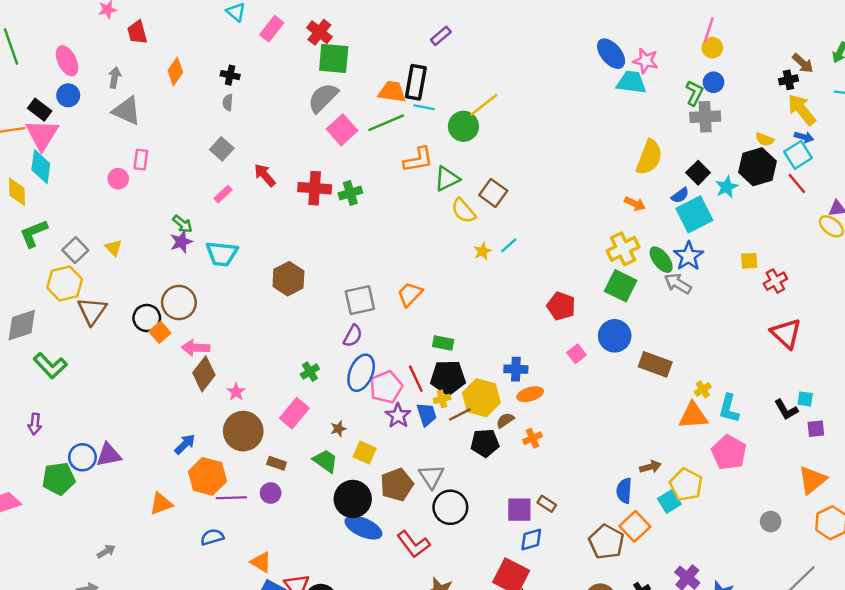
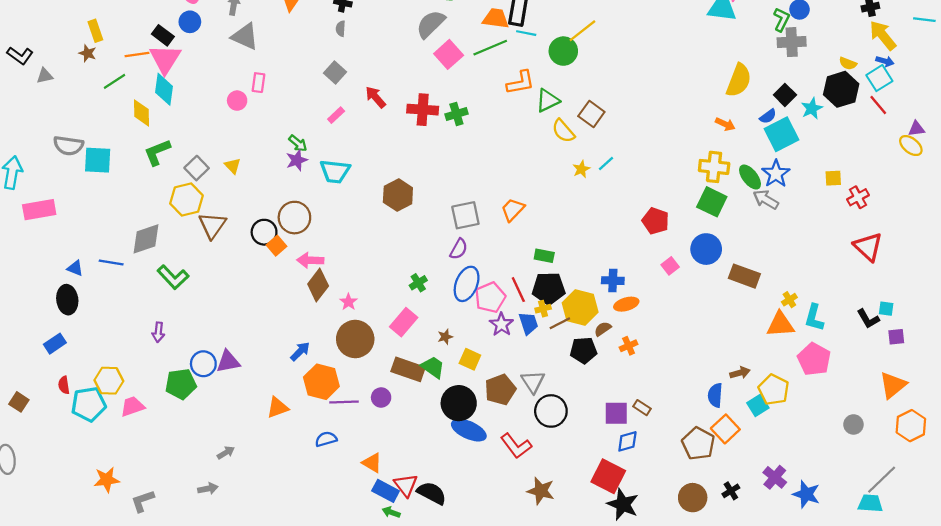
yellow cross: (623, 249) -> (714, 167), turned 32
brown rectangle: (277, 463) -> (408, 369), moved, size x1.8

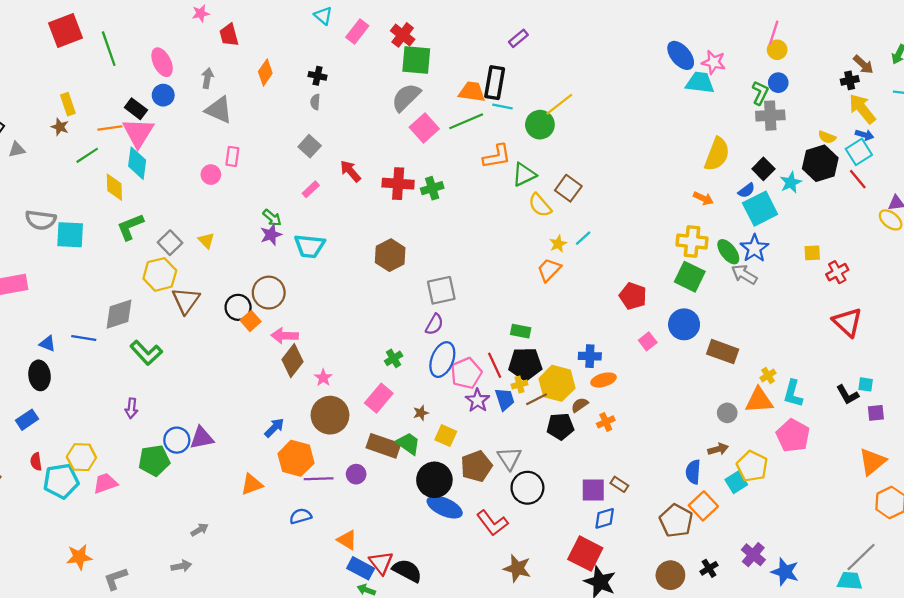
brown hexagon: (398, 195) -> (390, 255), moved
orange trapezoid: (513, 210) -> (549, 270), moved
gray circle: (853, 424) -> (727, 413), moved

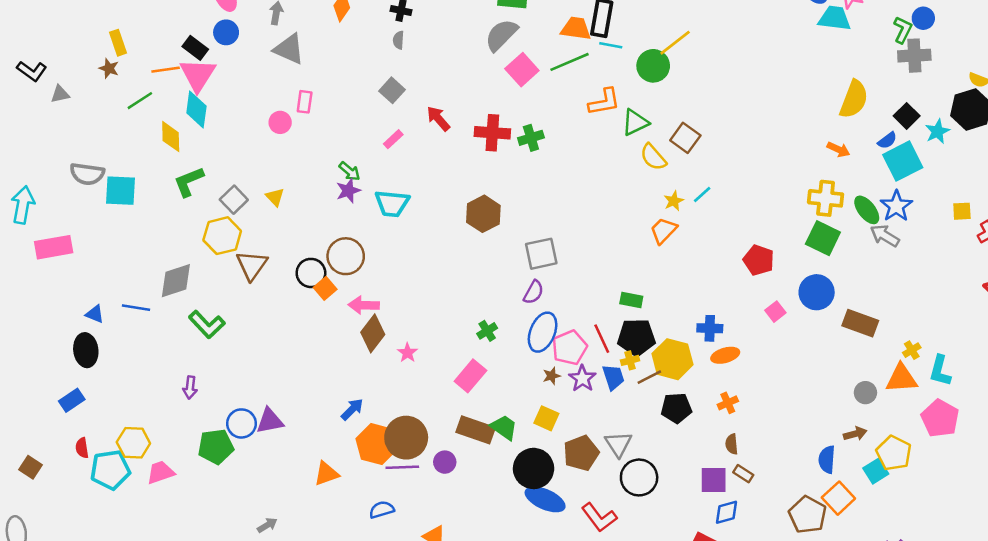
brown semicircle: (580, 405) -> (732, 444), moved, turned -60
brown star: (421, 413) -> (552, 376), moved
brown circle: (330, 415) -> (406, 438), moved

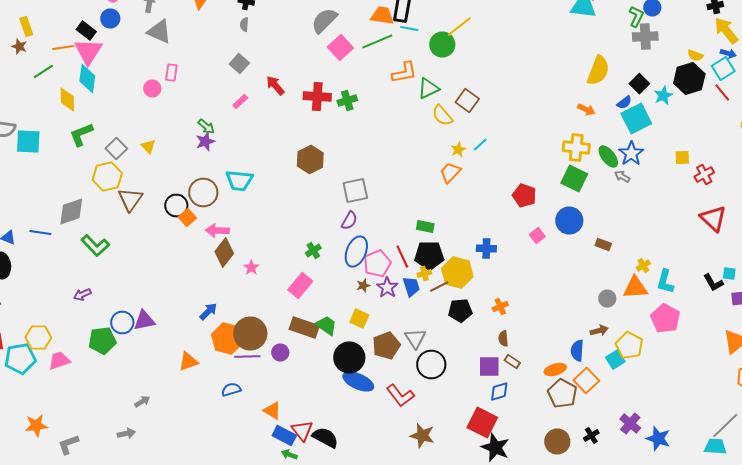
cyan trapezoid: (392, 203) -> (239, 180), moved
gray arrow: (885, 236) -> (622, 176), size x0.7
brown rectangle: (860, 323) -> (603, 244), size x0.6
orange ellipse: (725, 355) -> (555, 370), moved
purple arrow: (190, 387) -> (82, 294), turned 60

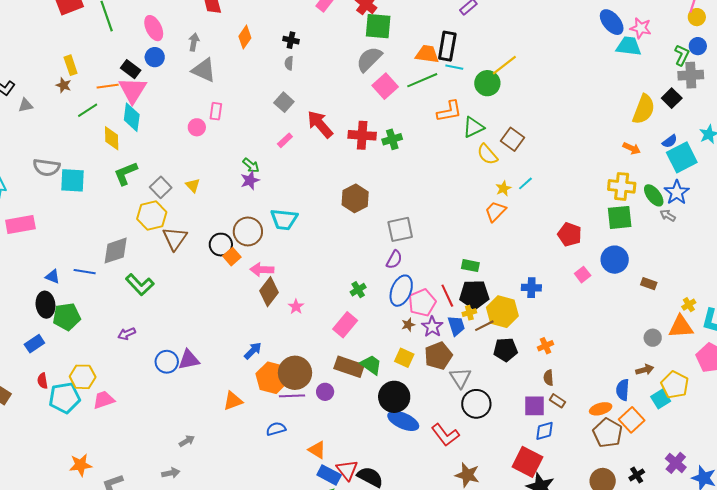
black square: (639, 84) -> (672, 98), moved
red arrow: (275, 86) -> (320, 124), size x1.4
green square: (574, 178) -> (620, 217), turned -32
green pentagon: (102, 340) -> (67, 317), moved
brown pentagon: (386, 346) -> (438, 356), moved

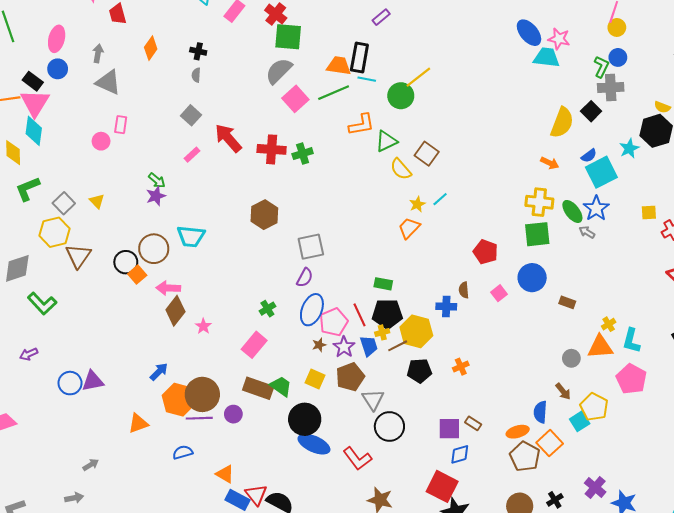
pink ellipse: (154, 28) -> (57, 39), turned 40
brown arrow: (645, 370) -> (563, 391), turned 66
brown semicircle: (548, 378) -> (464, 290), moved

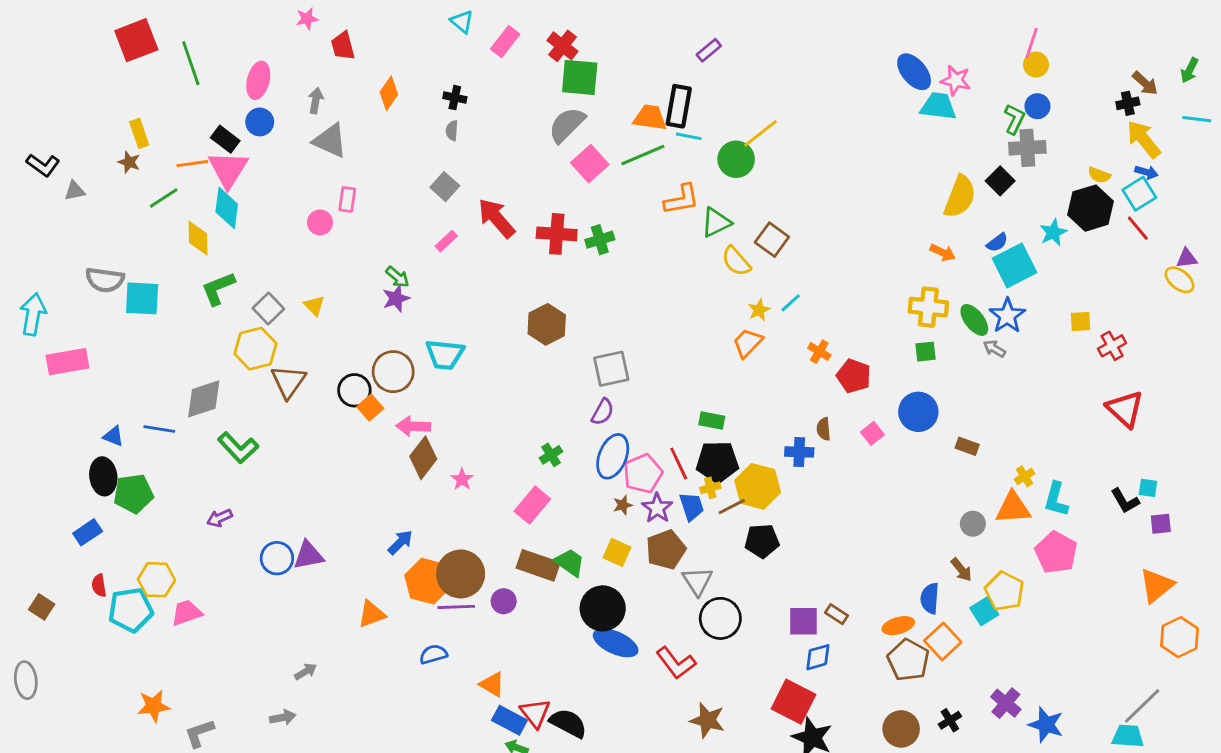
green square: (537, 234) -> (926, 352), size x0.6
orange cross: (461, 367) -> (819, 352), moved, turned -35

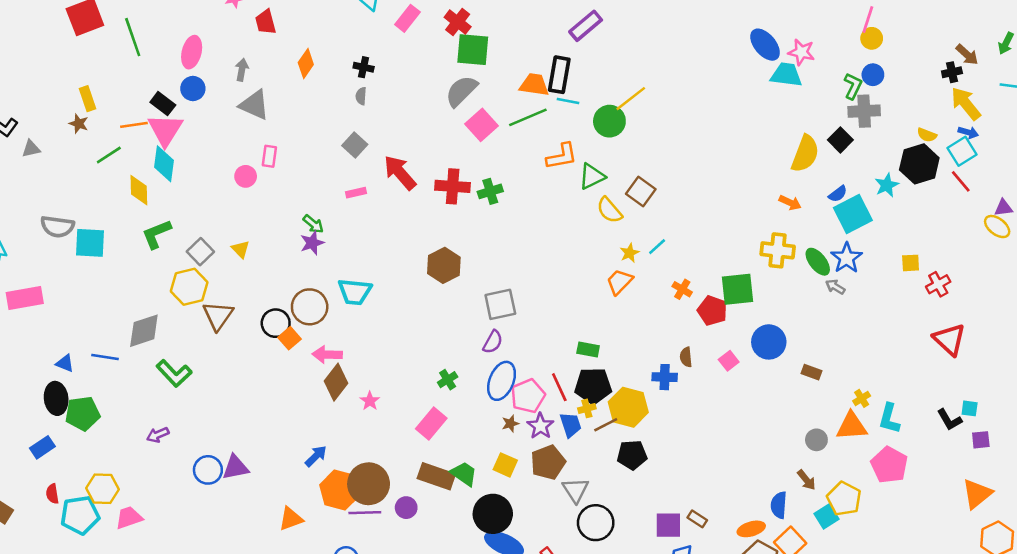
purple rectangle: (709, 50) -> (586, 26), size x1.5
pink rectangle: (446, 241) -> (356, 193), turned 30
green square: (926, 352) -> (737, 289), moved, size x1.8

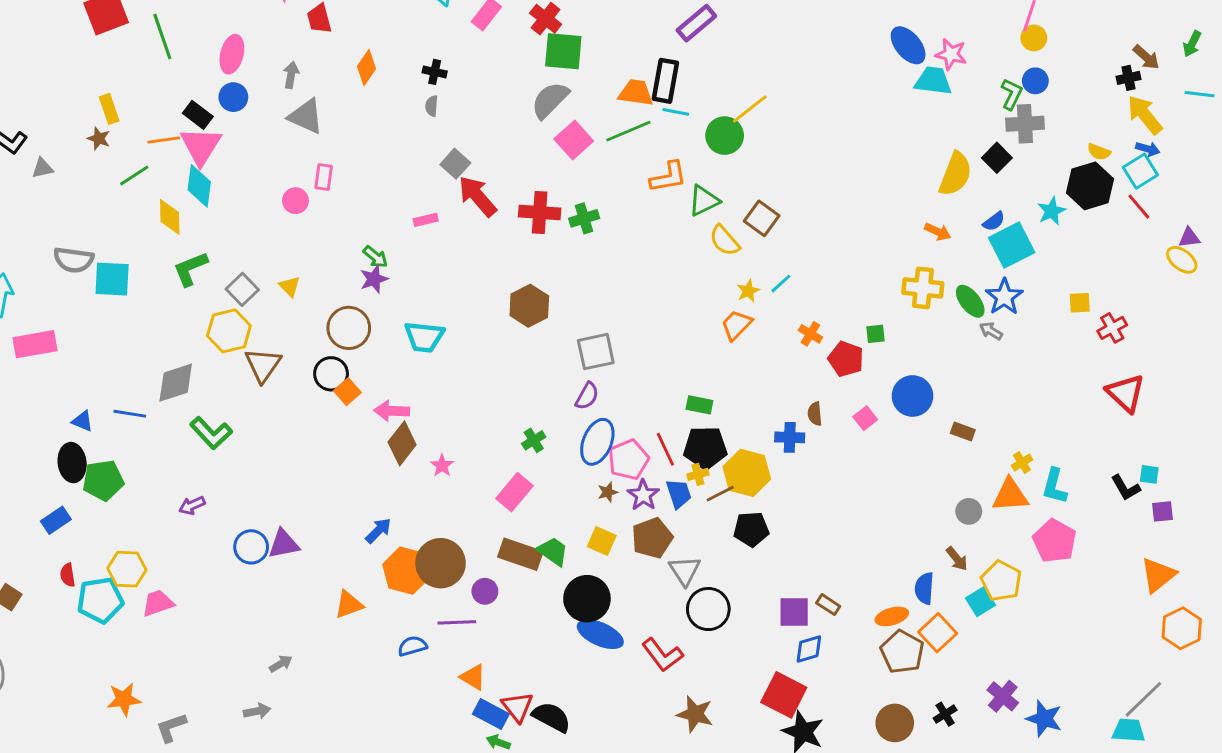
gray square: (355, 145) -> (455, 164), moved
green square: (737, 289) -> (876, 334), size x0.5
brown circle: (310, 307) -> (349, 328), moved
purple line: (365, 513) -> (457, 622), moved

